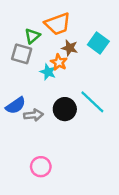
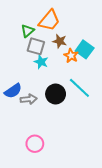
orange trapezoid: (58, 24) -> (49, 20), turned -30
cyan square: (98, 43) -> (85, 49), moved
gray square: (22, 54) -> (36, 46), moved
orange star: (59, 62) -> (71, 56), moved

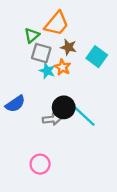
orange star: (71, 56) -> (63, 67), moved
cyan line: (79, 88) -> (84, 116), moved
gray arrow: (29, 99) -> (52, 119), moved

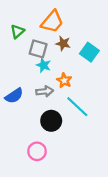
green triangle: (32, 35) -> (17, 31), moved
orange star: (63, 67) -> (64, 80), moved
black circle: (64, 107) -> (51, 121), moved
gray arrow: (52, 119) -> (45, 91), moved

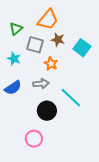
cyan star: (44, 65) -> (14, 59), moved
orange star: (64, 80) -> (51, 64), moved

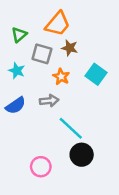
cyan square: (82, 48) -> (96, 74), moved
cyan line: (71, 98) -> (71, 128), moved
black circle: (47, 111) -> (82, 155), moved

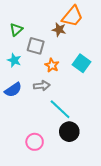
orange trapezoid: (58, 24) -> (72, 16), moved
brown star: (70, 48) -> (59, 30), moved

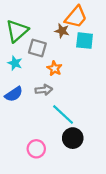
green triangle: (16, 30) -> (17, 31), size x1.6
cyan square: (82, 63) -> (85, 41), moved, turned -30

